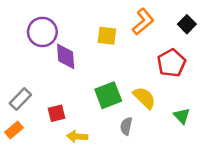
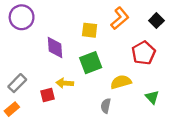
purple circle: (42, 32) -> (22, 17), moved
green square: (108, 95) -> (91, 63), moved
yellow semicircle: (144, 98) -> (121, 82), turned -60
yellow arrow: (77, 136) -> (65, 83), moved

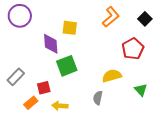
yellow square: (90, 30) -> (70, 28), moved
green square: (91, 63) -> (67, 66), moved
yellow arrow: (65, 83) -> (60, 106), moved
orange rectangle: (12, 109) -> (31, 103), moved

